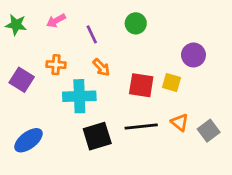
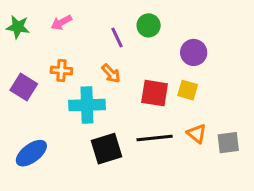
purple line: (92, 34) -> (117, 37), moved
purple circle: (193, 55) -> (194, 52), moved
gray square: (209, 131) -> (228, 143), turned 30

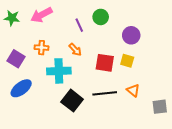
pink arrow: (61, 22) -> (42, 15), size x1.5
gray square: (228, 143) -> (160, 107), moved
black square: (106, 149) -> (72, 101), turned -35
blue ellipse: (31, 153) -> (21, 88), moved

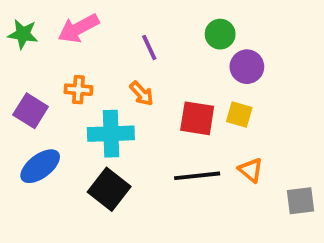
green circle: (101, 17) -> (220, 34), moved
black square: (72, 101) -> (109, 189), moved

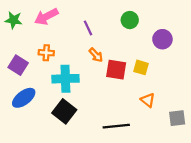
purple circle: (247, 67) -> (162, 39), moved
orange arrow: (142, 93) -> (96, 55), moved
black line: (197, 176) -> (116, 126), moved

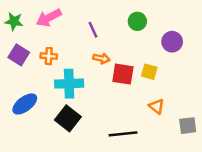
orange arrow: (96, 55) -> (101, 58), turned -35
purple square: (18, 65) -> (19, 55), moved

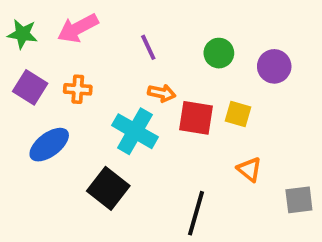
green circle: (137, 21) -> (219, 53), moved
cyan cross: (69, 84) -> (135, 131), moved, turned 32
blue ellipse: (25, 104) -> (49, 145), moved
black line: (123, 134) -> (196, 213), turned -68

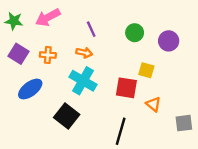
orange arrow: (162, 93) -> (84, 53), moved
red square: (196, 118) -> (126, 88), moved

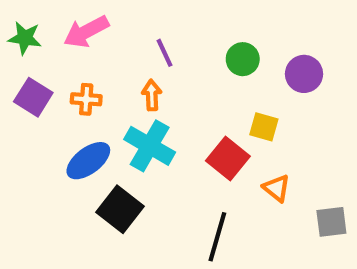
orange arrow: (84, 53) -> (152, 95), turned -105
red square: (126, 88) -> (228, 159), turned 30
blue ellipse: (30, 89) -> (88, 161), moved

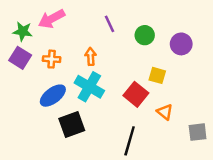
green star: (25, 38) -> (23, 31), moved
purple line: (164, 53) -> (109, 24), moved
black square: (120, 209) -> (72, 125), turned 32

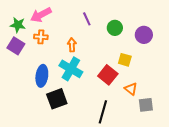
orange cross: (52, 59) -> (41, 37), moved
blue ellipse: (53, 96) -> (42, 76), turned -45
gray square: (198, 132) -> (146, 105), moved

